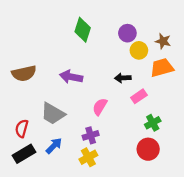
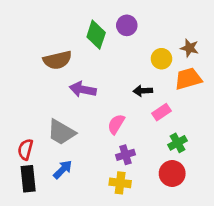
purple circle: (127, 33) -> (127, 25), moved
brown semicircle: (24, 73) -> (57, 60), moved
purple cross: (91, 135) -> (125, 155), moved
black rectangle: (24, 154) -> (28, 179), turned -65
yellow cross: (88, 157) -> (120, 183), moved, turned 36

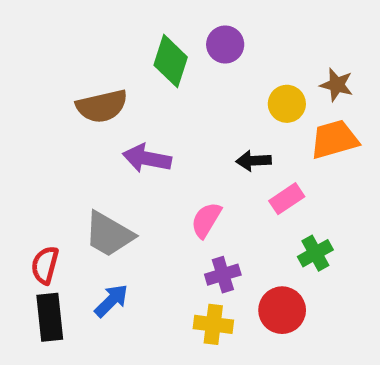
red circle: (172, 173) -> (282, 310), moved

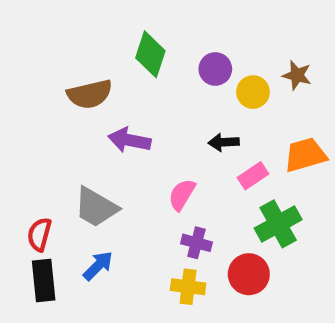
purple circle: (225, 45) -> (215, 69), moved
orange trapezoid: (334, 139) -> (305, 155), moved
green cross: (315, 253) -> (278, 224), size x1.5
purple cross: (223, 275) -> (196, 243), turned 32

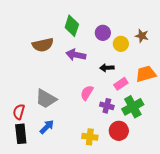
purple arrow: (129, 140) -> (76, 55), moved
purple cross: (196, 243) -> (107, 106), moved

